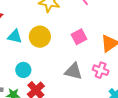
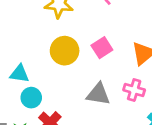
cyan triangle: (15, 37) -> (19, 74), moved
yellow circle: (40, 37) -> (65, 51), moved

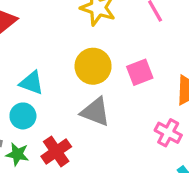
gray triangle: (98, 94) -> (95, 112), moved
cyan circle: (31, 98) -> (23, 116), moved

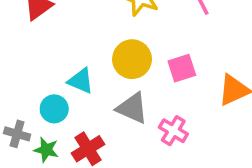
cyan triangle: (32, 83) -> (81, 81), moved
pink cross: (168, 133) -> (173, 131), moved

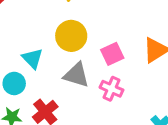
pink square: (182, 68) -> (112, 54), moved
cyan triangle: (81, 81) -> (32, 58), turned 30

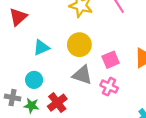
cyan triangle: (32, 58) -> (41, 47), moved, turned 48

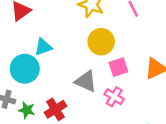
yellow circle: (79, 45) -> (101, 42), moved
cyan circle: (34, 80) -> (25, 69), moved, size x1.5

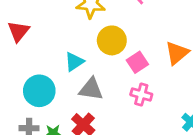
cyan triangle: (43, 47) -> (74, 62), moved
gray triangle: (86, 81) -> (91, 89), moved

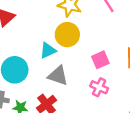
yellow circle: (112, 40) -> (67, 35), moved

